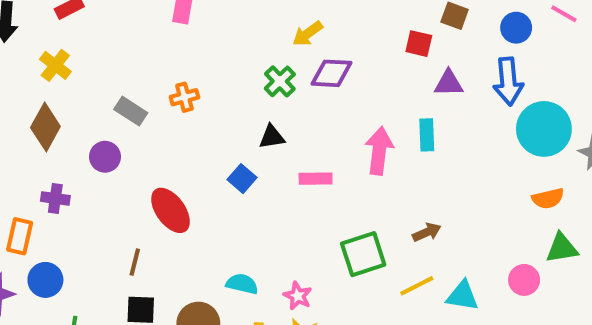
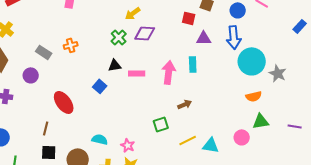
pink rectangle: (316, 179) -> (137, 73), moved
brown arrow: (427, 232) -> (185, 104), moved
green square: (363, 254) -> (161, 124), size x0.7

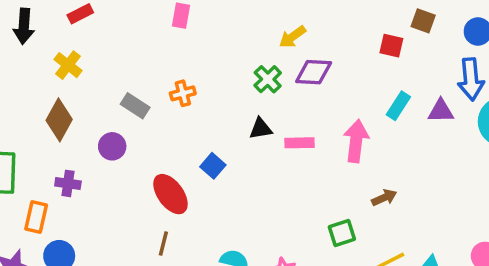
purple triangle: (204, 38) -> (441, 111), moved
cyan rectangle: (193, 64) -> (398, 106), moved, turned 35
blue square: (100, 86) -> (213, 166), moved
brown line: (46, 128) -> (163, 244), moved

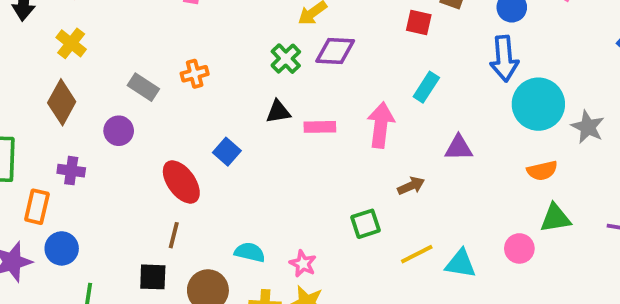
purple triangle: (441, 111) -> (459, 148), moved

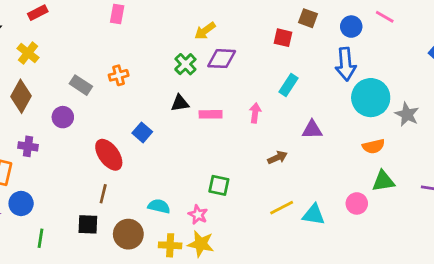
pink arrow: (381, 125) -> (255, 113), size x0.6
green square: (366, 224) -> (219, 185), moved, turned 30

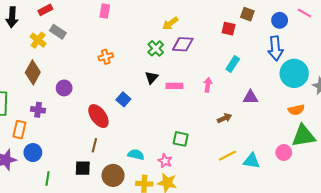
gray rectangle: (81, 85) -> (58, 32), moved
black triangle: (180, 103) -> (152, 78), turned -40
green triangle: (383, 181) -> (304, 136), size x1.4

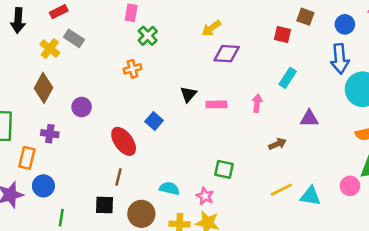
green cross: (156, 48) -> (148, 36), moved

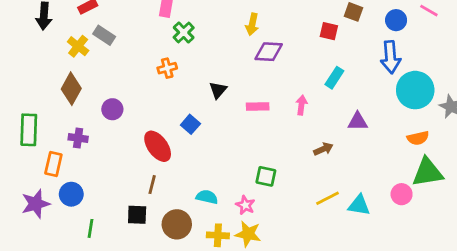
yellow arrow: (211, 28) -> (252, 24), turned -42
black triangle: (188, 94) -> (218, 90), moved

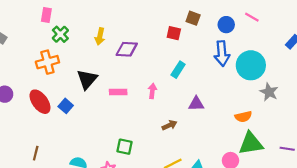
yellow arrow: (252, 24) -> (100, 36), moved
orange cross: (167, 68) -> (47, 62), size x1.5
black triangle: (218, 90) -> (87, 79), size x1.5
cyan circle: (415, 90) -> (251, 65), moved
red ellipse: (158, 146) -> (40, 102), moved

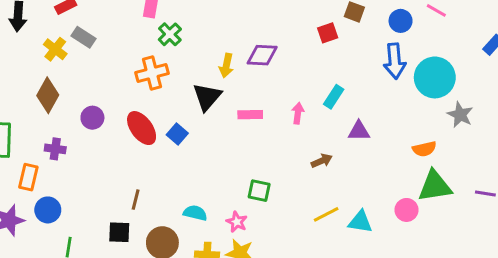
red square: (174, 33) -> (328, 33), turned -32
yellow arrow: (100, 36) -> (226, 66), moved
cyan rectangle: (178, 70) -> (334, 97), moved

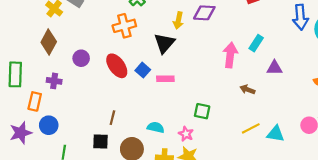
pink arrow: (298, 113) -> (230, 55), size x1.6
pink rectangle: (250, 115) -> (165, 79), moved
brown arrow: (322, 161) -> (247, 90), turned -136

